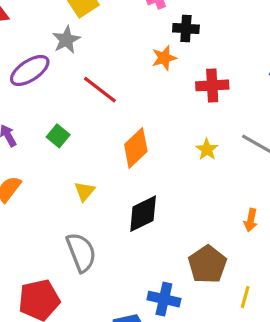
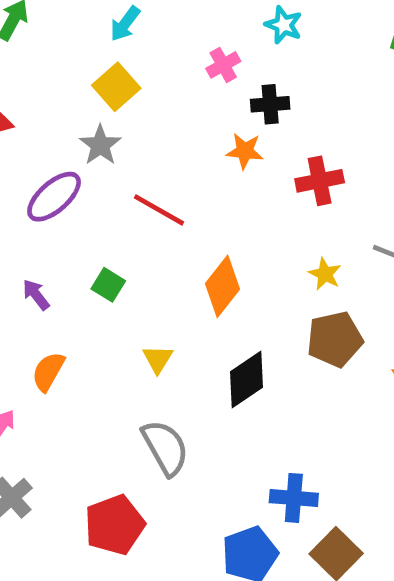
orange star: (164, 58) -> (245, 151), turned 30
brown pentagon: (207, 264) -> (335, 339), moved, turned 30

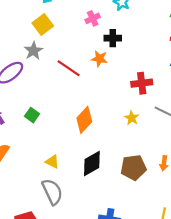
red cross: (320, 181) -> (142, 83), moved
red line: (159, 210) -> (69, 68), moved
brown pentagon: (335, 339) -> (134, 167), moved
yellow triangle: (158, 359) -> (52, 162), moved, turned -40

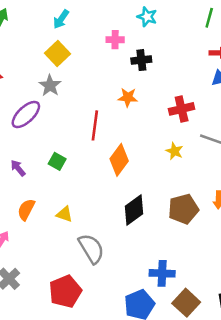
pink cross: (93, 18) -> (115, 40), turned 32
orange star: (99, 59) -> (128, 97), moved
red line: (69, 68) -> (95, 125), moved, turned 70
yellow triangle: (52, 162) -> (64, 214), moved

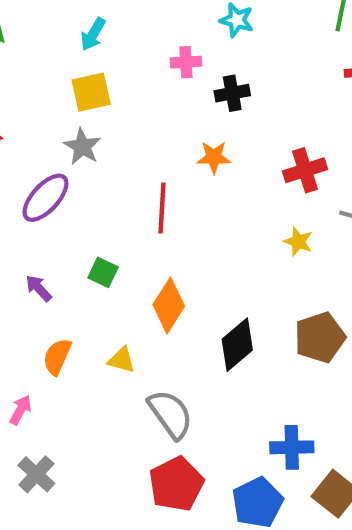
yellow square: (57, 54) -> (91, 92), turned 35
orange diamond: (119, 160) -> (169, 305), moved
red pentagon: (65, 291) -> (176, 484), moved

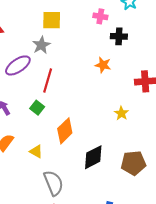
red line: (162, 208) -> (48, 80), moved
yellow star: (298, 242) -> (121, 113), moved

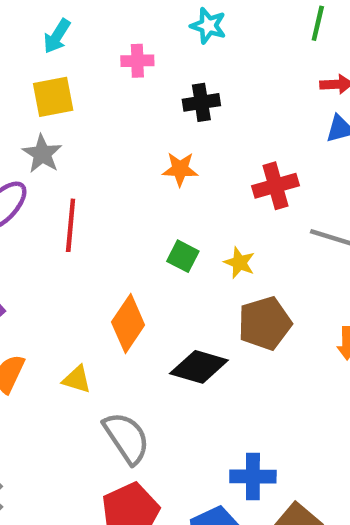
pink cross: (100, 16) -> (137, 61), moved
green square: (37, 108) -> (183, 256), moved
black diamond: (93, 157) -> (199, 367), turned 55
brown pentagon: (133, 163) -> (265, 323), moved

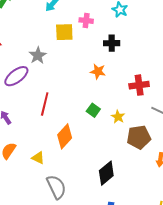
yellow square: (53, 97) -> (64, 32), moved
red line: (71, 225) -> (45, 104), moved
brown pentagon: (265, 323) -> (139, 137), moved
black diamond: (199, 367) -> (106, 173), moved, turned -65

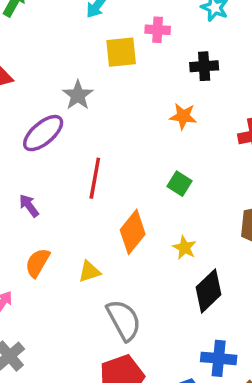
yellow star: (118, 117) -> (184, 248), moved
yellow triangle: (38, 158) -> (89, 272), turned -40

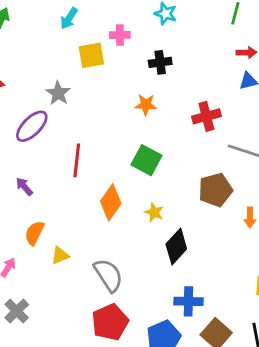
green square: (179, 184) -> (147, 160), size x1.5
yellow triangle: (89, 272) -> (60, 256), moved

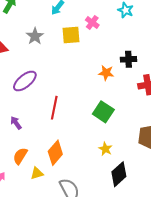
pink cross: (120, 35) -> (92, 22), turned 32
black cross: (160, 62) -> (128, 59), moved
gray star: (58, 93) -> (35, 36), moved
orange diamond: (111, 202) -> (55, 153), moved

